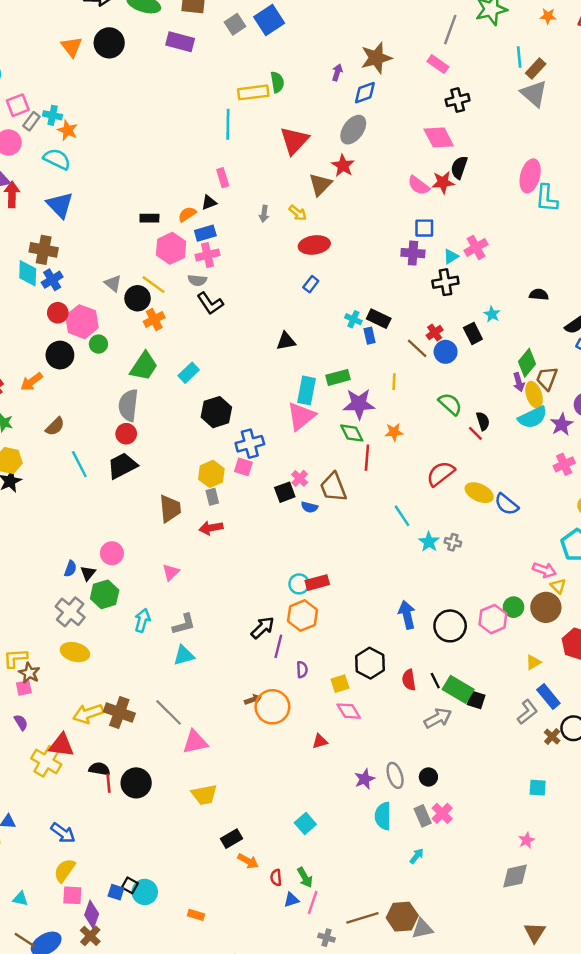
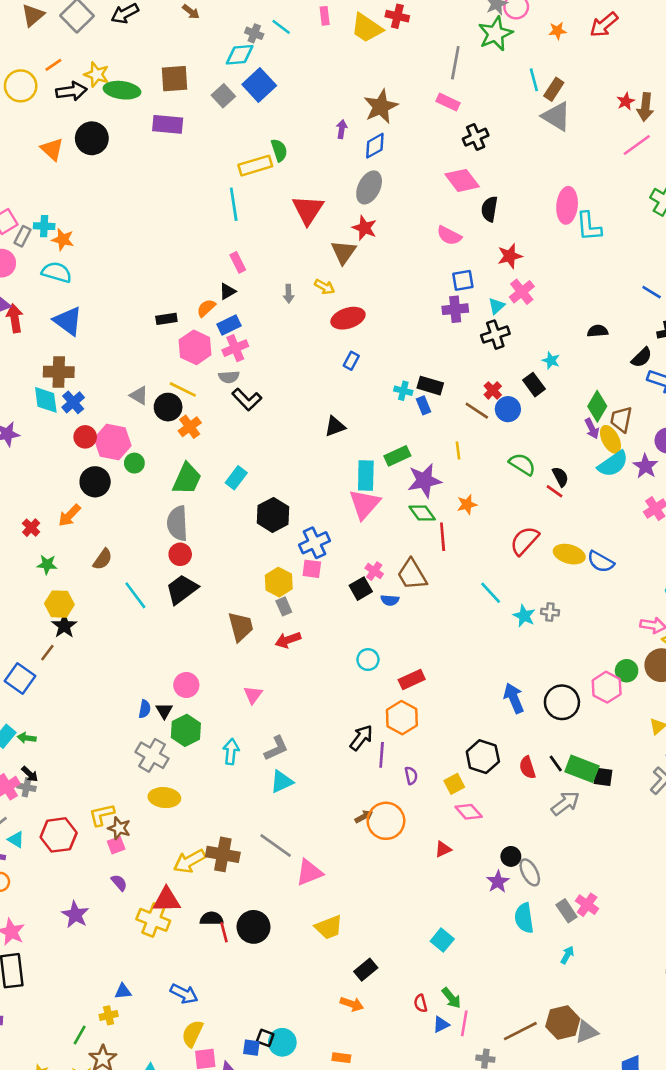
red star: (443, 182) -> (510, 256), moved
cyan circle: (299, 584) -> (368, 660), moved
black circle: (428, 777) -> (511, 856), moved
orange arrow: (248, 861) -> (352, 1004), moved

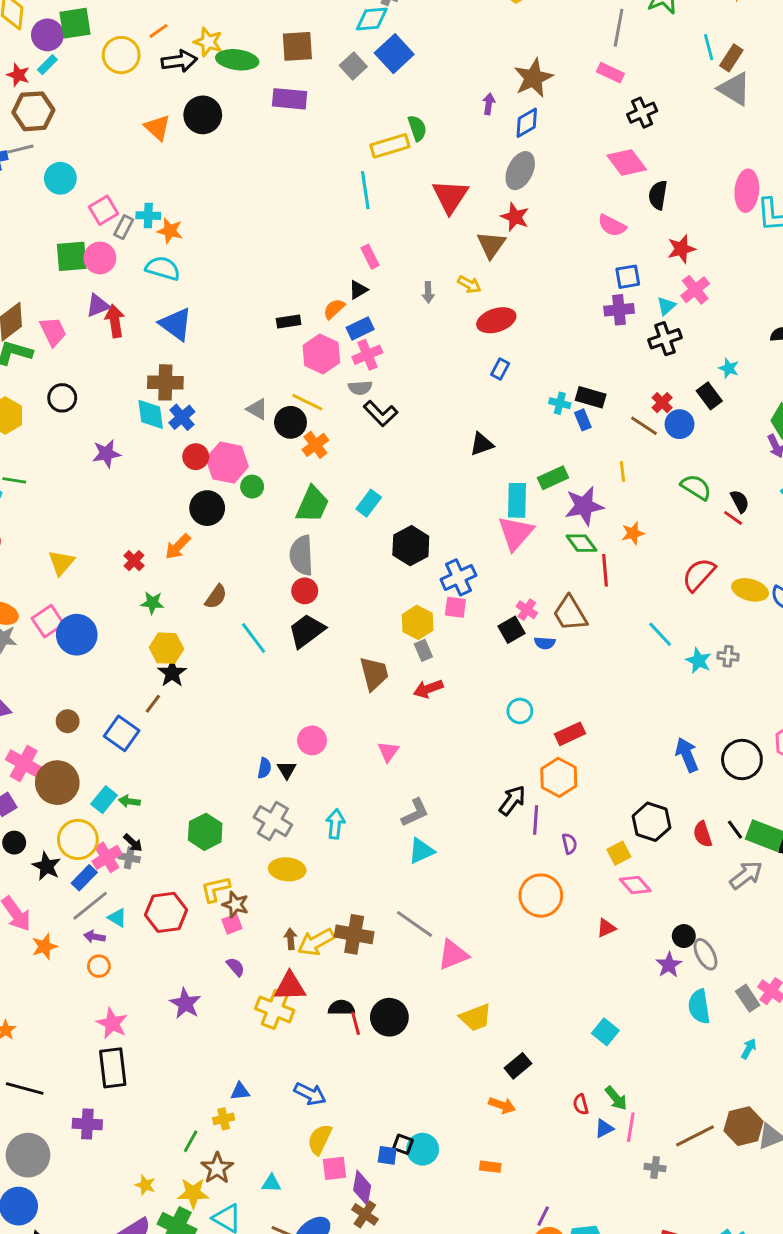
green hexagon: (186, 730) -> (205, 832), moved
cyan arrow: (231, 752) -> (335, 824), moved
brown arrow: (364, 817) -> (291, 939), moved, turned -66

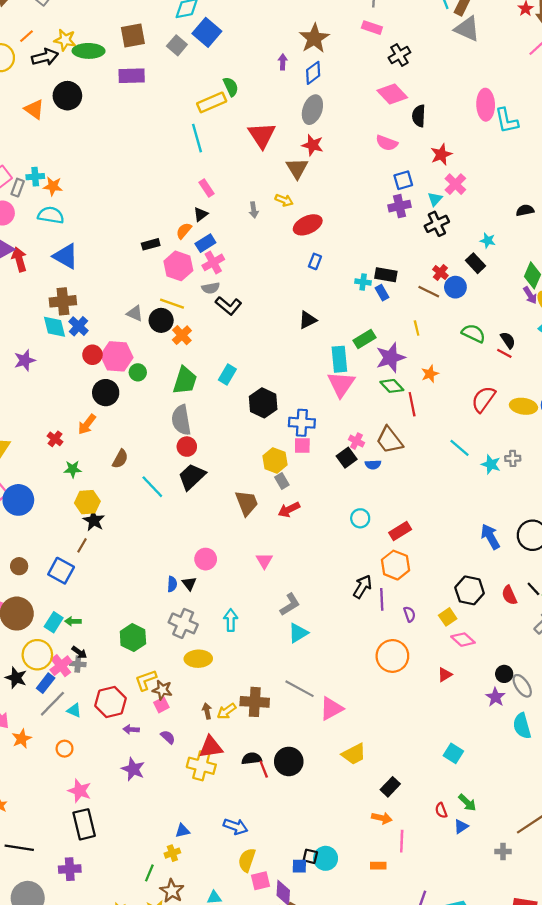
blue cross: (458, 577) -> (302, 423), turned 35
purple arrow: (94, 937) -> (131, 729), moved
yellow arrow: (316, 942) -> (227, 711), size x0.7
pink line: (631, 1127) -> (402, 841), moved

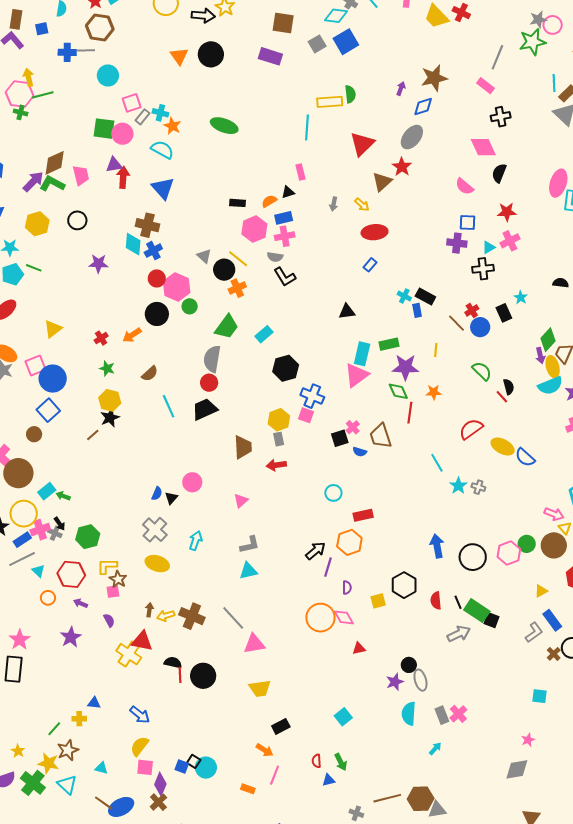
green ellipse: (89, 51) -> (224, 126), moved
blue square: (61, 571) -> (48, 410), moved
green hexagon: (133, 638) -> (88, 537), moved
pink diamond: (463, 640) -> (344, 617), moved
orange circle: (65, 749) -> (48, 598), moved

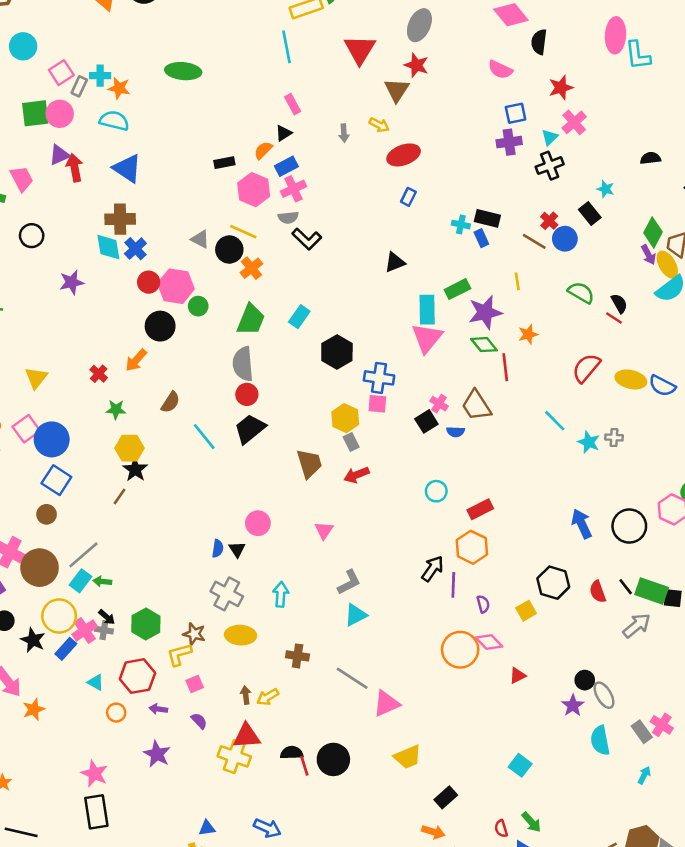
gray line: (22, 559) -> (83, 555), moved
brown star: (118, 579) -> (194, 634), moved
brown cross: (192, 616) -> (298, 656), moved, size x0.7

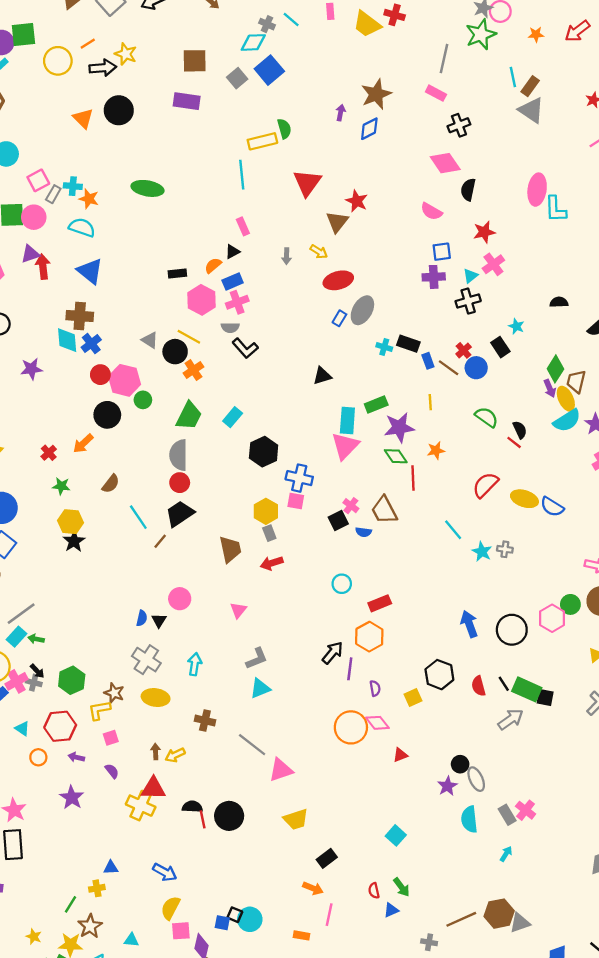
gray ellipse: (419, 25) -> (362, 310), moved
blue rectangle: (481, 238) -> (428, 361), moved
brown line: (119, 497) -> (160, 541), moved

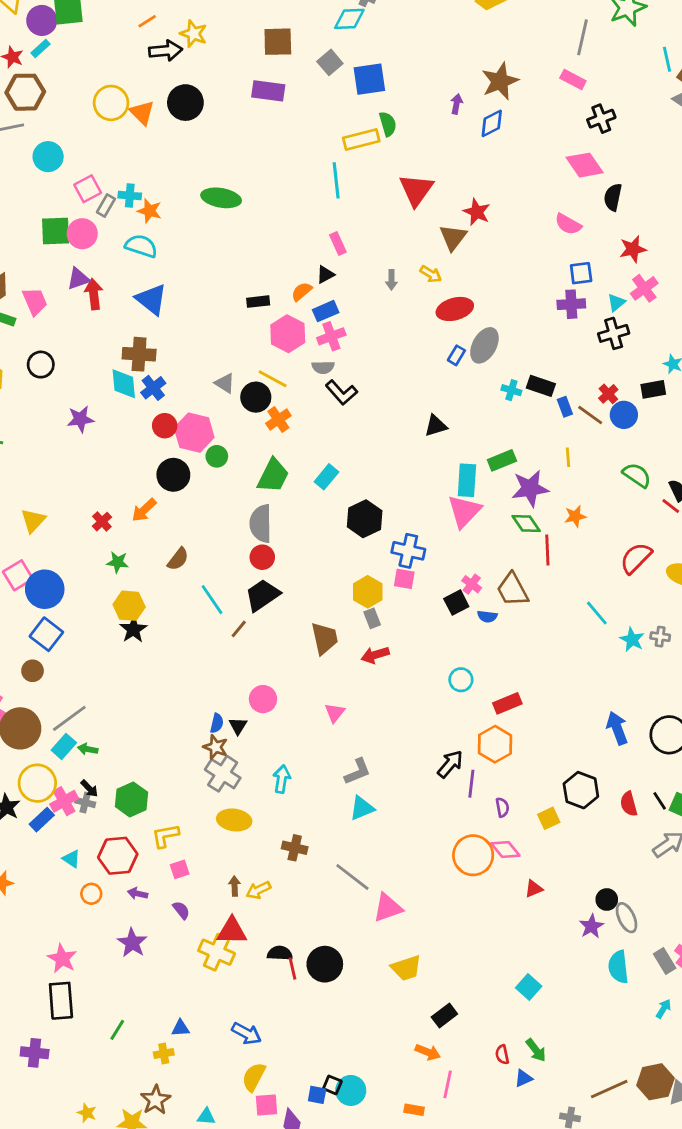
yellow circle: (58, 61) -> (111, 103), moved
blue square: (269, 70) -> (369, 79), moved, turned 32
black rectangle: (500, 347) -> (653, 389), turned -66
brown star: (114, 693) -> (216, 747), moved
green line: (71, 904) -> (117, 1030), moved

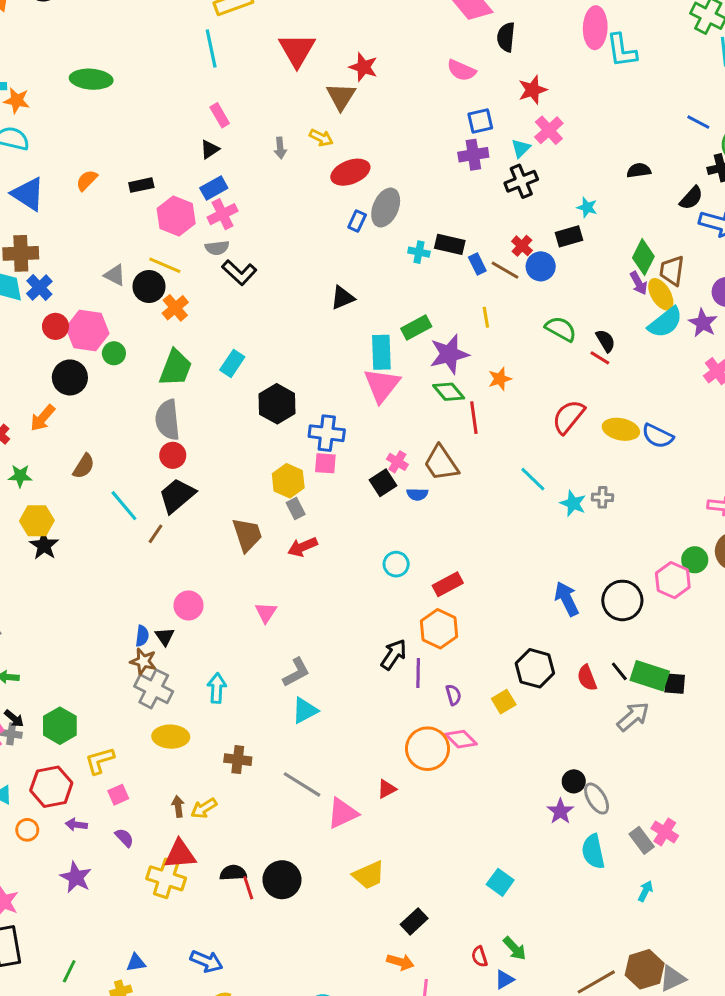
orange semicircle: (302, 292) -> (87, 180), moved
red triangle: (534, 889) -> (387, 789), moved

